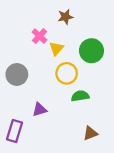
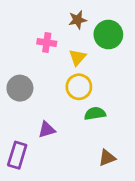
pink cross: (39, 36) -> (47, 43), turned -35
yellow triangle: (56, 48) -> (78, 57), moved
green circle: (91, 51) -> (108, 35), moved

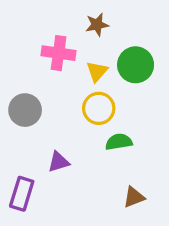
green circle: (108, 35) -> (136, 65), moved
pink cross: (47, 43) -> (59, 53), size x1.4

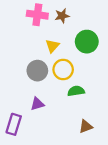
pink cross: (59, 53) -> (37, 15), moved
yellow triangle: (97, 72) -> (52, 46), moved
gray circle: (25, 110) -> (37, 71), moved

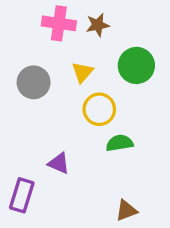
gray circle: (37, 71) -> (34, 82), moved
purple triangle: (37, 104) -> (59, 163), turned 40
brown triangle: (86, 126) -> (126, 210), moved

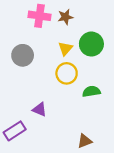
yellow triangle: (82, 72) -> (65, 49), moved
green semicircle: (120, 143) -> (91, 91), moved
purple rectangle: (22, 195) -> (15, 131), turned 40

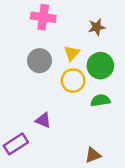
brown star: (65, 17) -> (97, 27), moved
green circle: (91, 44) -> (100, 66), moved
gray circle: (23, 55) -> (39, 61), moved

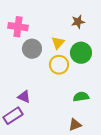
pink cross: (43, 17) -> (18, 27), moved
green semicircle: (100, 100) -> (81, 97), moved
purple triangle: (43, 120) -> (24, 97), moved

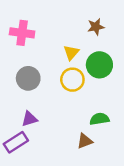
gray circle: (32, 49) -> (28, 78), moved
purple triangle: (24, 97) -> (29, 119), turned -40
brown triangle: (75, 125) -> (85, 141), moved

